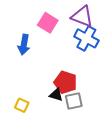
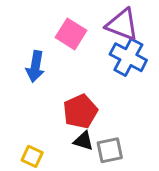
red pentagon: (66, 82) -> (80, 111), moved, turned 30

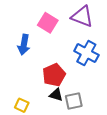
blue cross: (128, 57) -> (86, 53), moved

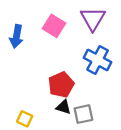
purple triangle: (82, 16) -> (93, 19), turned 40
blue arrow: (24, 45) -> (16, 36), moved

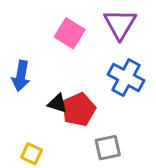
blue arrow: (16, 36) -> (21, 76), moved
black triangle: (63, 107) -> (57, 103), moved

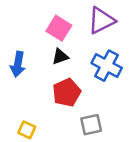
purple triangle: (120, 24) -> (101, 20), turned 32
black triangle: (57, 103) -> (60, 57), moved, turned -36

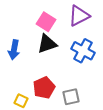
black triangle: (60, 57) -> (47, 44), size x1.5
red pentagon: (67, 93) -> (44, 88), moved

